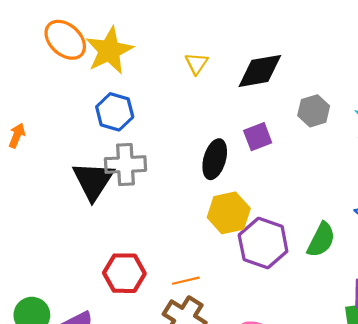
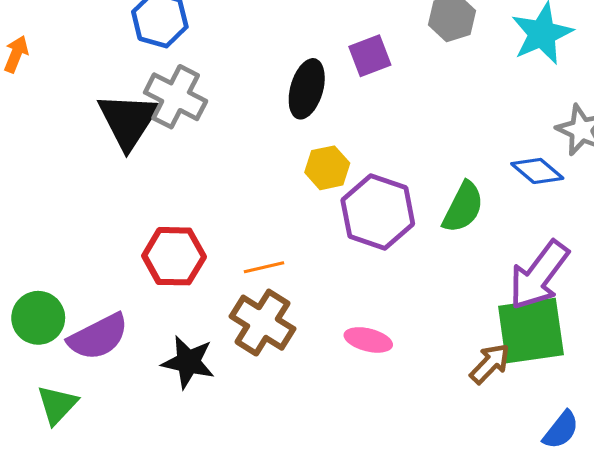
gray cross: (125, 165) -> (176, 97), turned 30
yellow hexagon: (229, 213) -> (327, 168), size x0.7

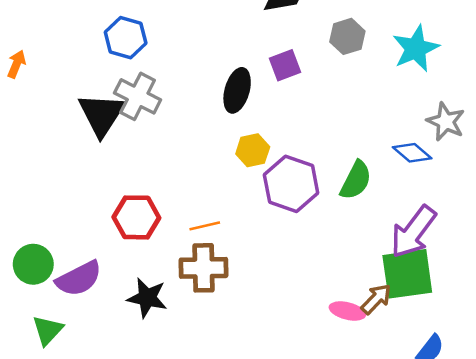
brown cross: (262, 323) -> (204, 268), turned -33
pink ellipse: (368, 340) -> (347, 311), moved

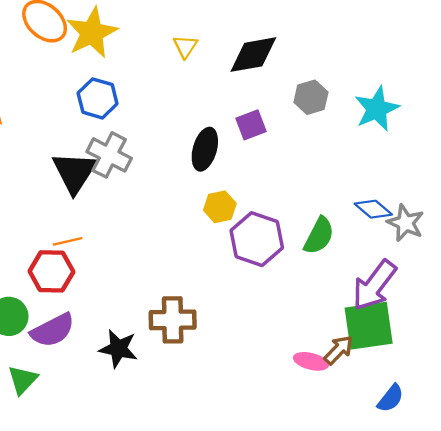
gray star: (446, 122) -> (406, 223), moved
red hexagon: (136, 217) -> (51, 271), moved
orange line: (205, 226) -> (68, 241), moved

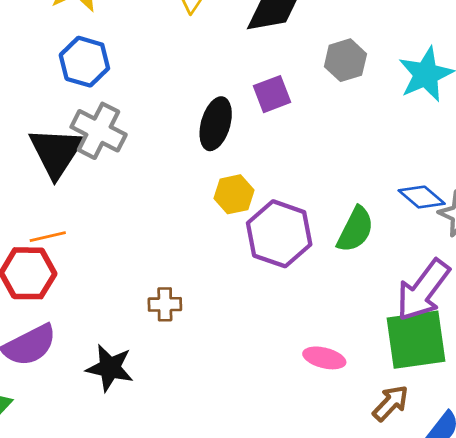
brown cross: (173, 320) -> (165, 304), moved, size x0.6
brown arrow: (339, 350) -> (391, 403), moved
pink ellipse: (311, 361) -> (324, 358), moved

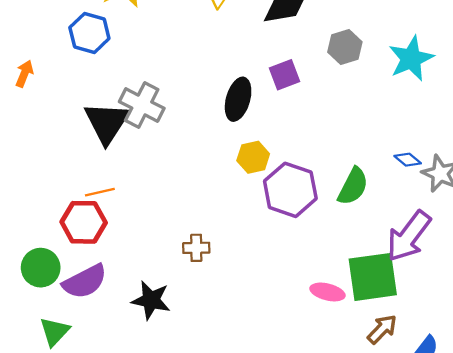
blue hexagon: (84, 62) -> (89, 33), moved
blue diamond: (422, 197) -> (408, 160), size x0.7
green square: (416, 340) -> (373, 277), moved

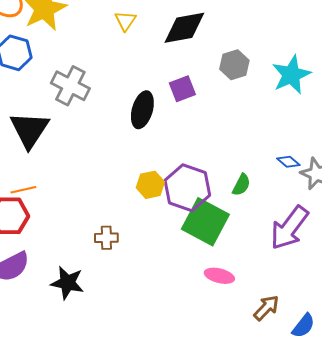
gray cross: (142, 105) -> (70, 86), moved
yellow hexagon: (253, 157) -> (150, 185), moved
green semicircle: (353, 186) -> (241, 185), size x0.7
green square: (373, 277) -> (205, 222), moved, turned 36

